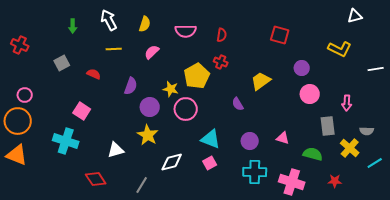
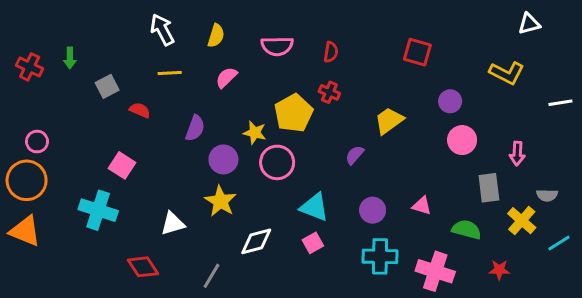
green arrow: (73, 26) -> (70, 58), moved
gray square: (62, 63) -> (107, 86), moved
purple semicircle: (238, 104) -> (355, 155), turned 72

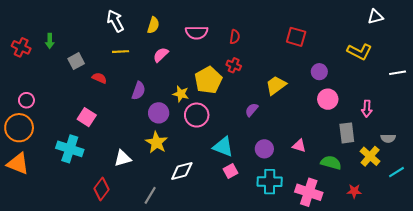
pink square: (313, 243) -> (230, 171), moved
red diamond: (143, 267) -> (101, 189), turned 70

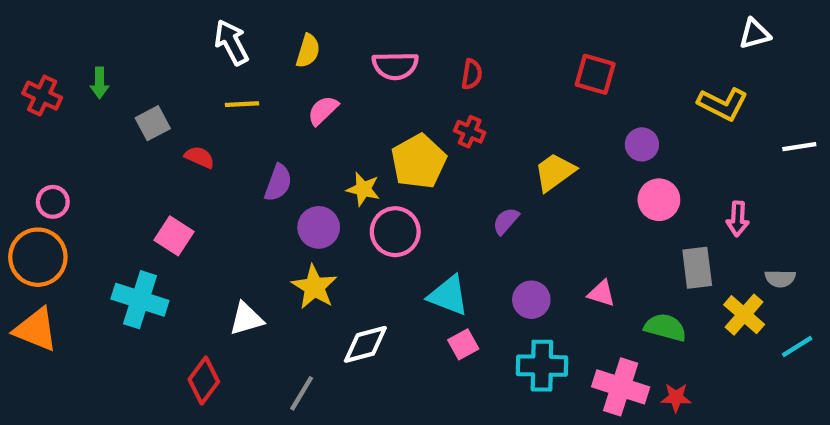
red star: (354, 191) -> (676, 398), moved

